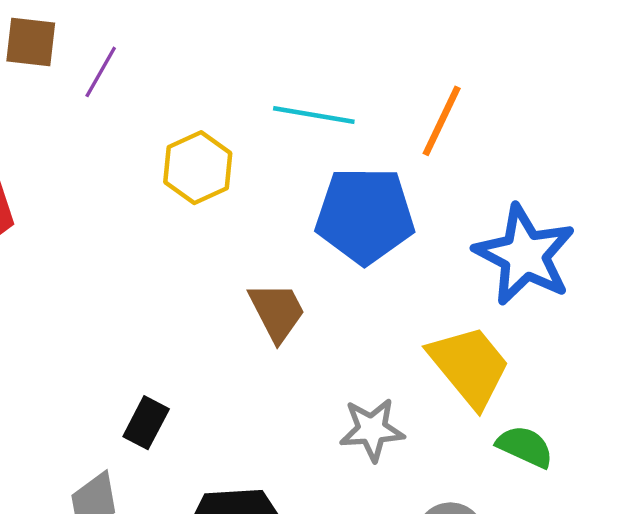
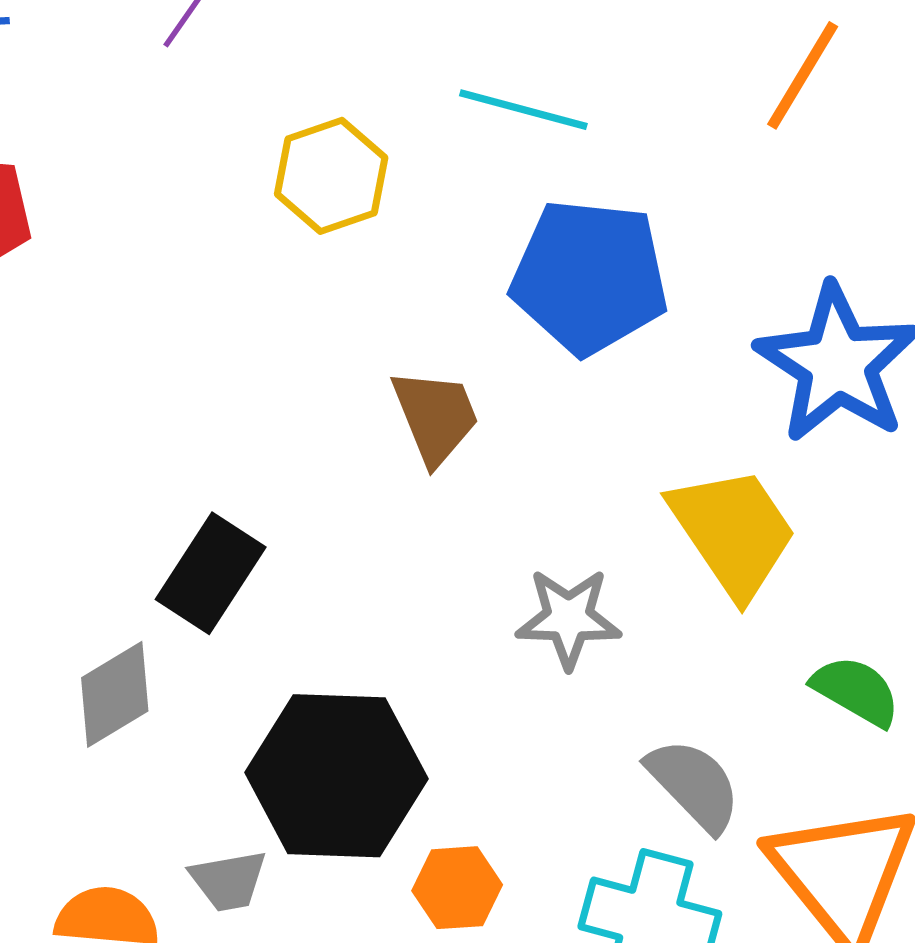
orange line: (442, 121) -> (803, 75), moved
black rectangle: (146, 423) -> (211, 573), size x1.4
green semicircle: (525, 447) -> (856, 691), moved

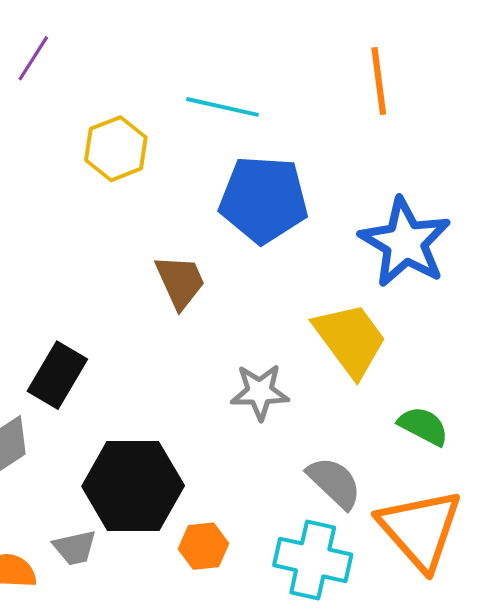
orange line: (803, 75) -> (379, 81), turned -36

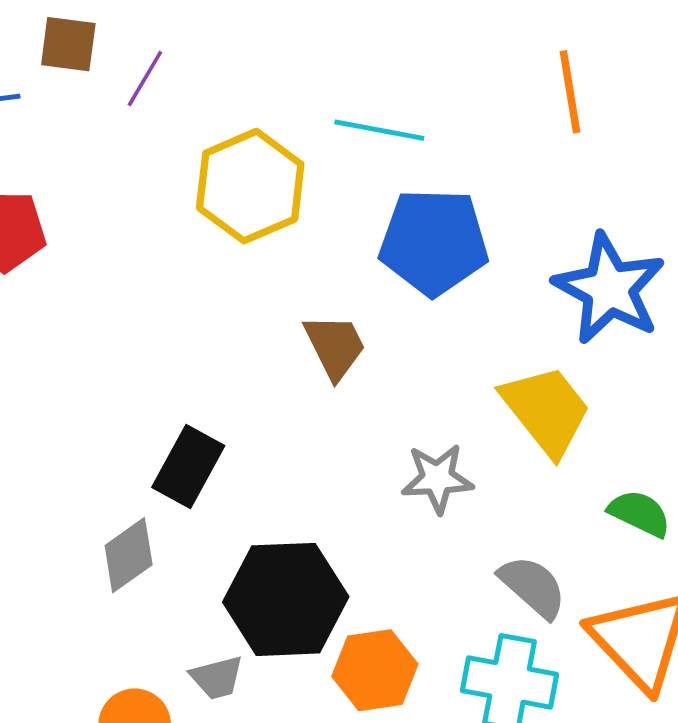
yellow hexagon: (116, 149) -> (250, 186), size x1.4
orange hexagon: (203, 546) -> (375, 670), size x1.4

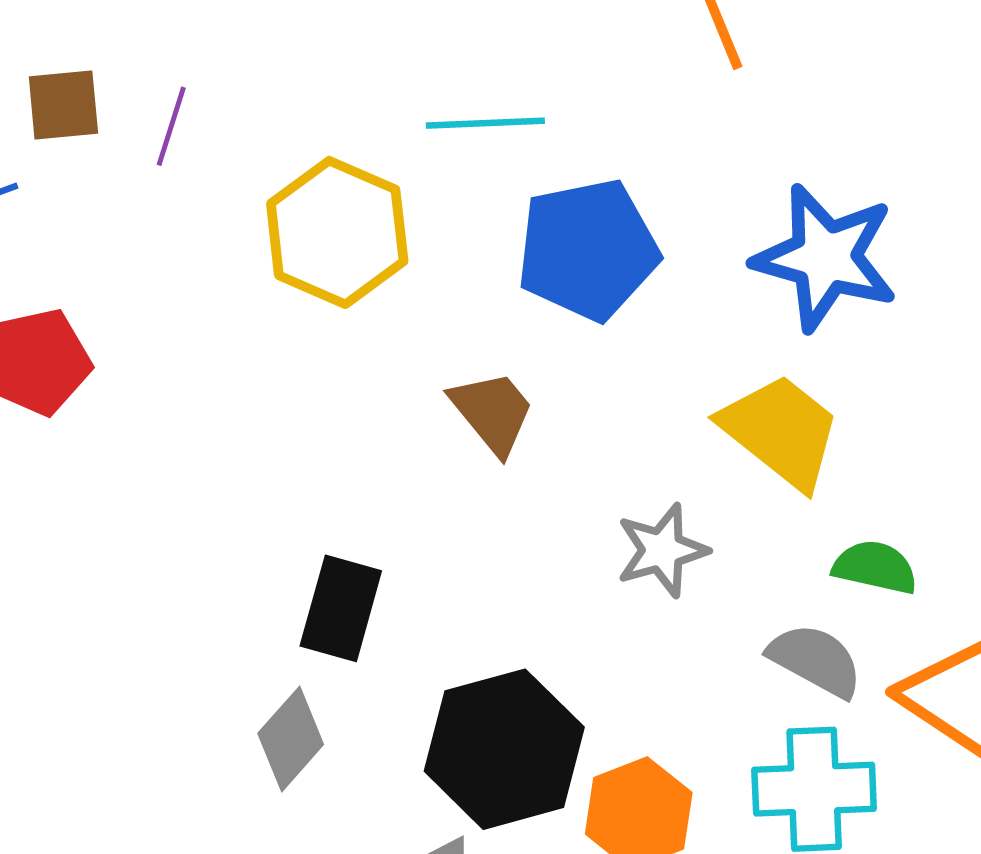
green semicircle: (640, 513) -> (875, 567), moved

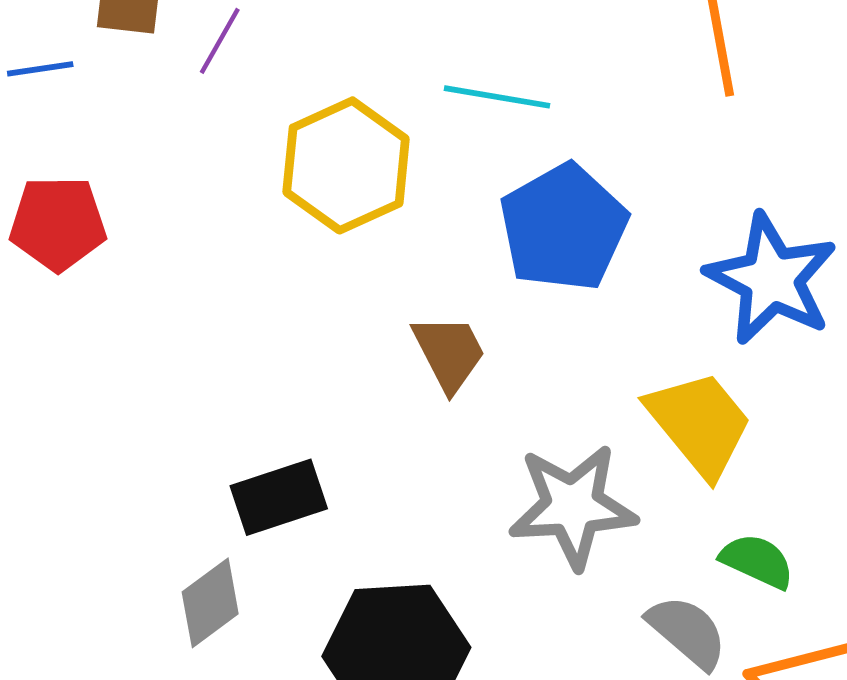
blue pentagon: (588, 250) -> (564, 228), turned -30
gray star: (662, 550) -> (573, 506), size x1.5
black rectangle: (341, 608) -> (279, 497), turned 44

